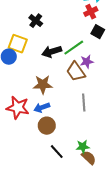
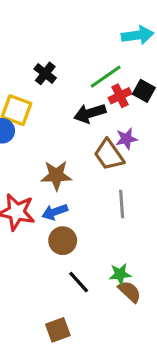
red cross: (91, 12) -> (120, 96), moved
green line: (74, 48) -> (106, 77), moved
black arrow: (52, 52) -> (90, 113), moved

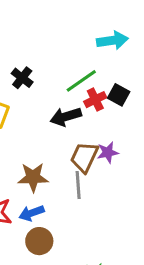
purple star: (126, 139) -> (108, 152), moved
brown trapezoid: (109, 155) -> (84, 157), turned 60
gray line: (122, 204) -> (78, 185), moved

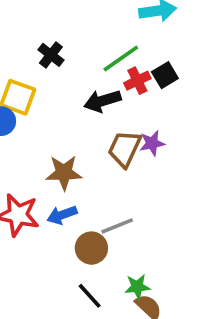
black square: (119, 95) -> (165, 75), turned 30
gray line: (78, 185) -> (117, 226), moved, turned 72
brown circle: (39, 241) -> (91, 248), moved

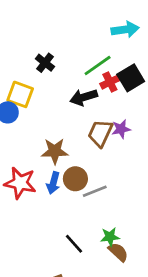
black square: (165, 75) -> (131, 78), size x1.4
blue arrow: (62, 215) -> (53, 183), turned -55
brown circle: (91, 248) -> (75, 179), moved

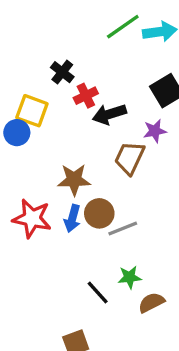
green line: (98, 65) -> (123, 27), moved
red cross: (110, 82) -> (86, 96), moved
purple star: (121, 129) -> (155, 131), moved
green star: (110, 237) -> (130, 277), moved
brown semicircle: (118, 252) -> (151, 303), turned -70

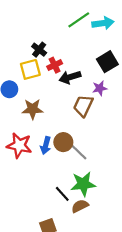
yellow square: (32, 111) -> (30, 69), moved, turned -35
brown star: (74, 180) -> (33, 109), moved
gray line: (123, 229) -> (79, 152), turned 66
green star: (130, 277) -> (83, 184), size x1.6
brown semicircle: (151, 303) -> (80, 206), moved

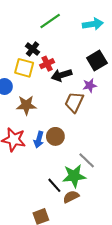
green line: (79, 20) -> (50, 21), moved
yellow square: (30, 69) -> (24, 68), turned 30
gray line: (79, 152) -> (87, 160), moved

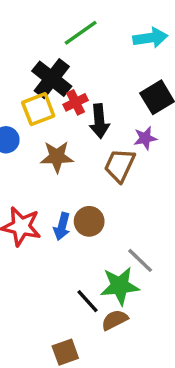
black cross: (33, 49) -> (52, 79), size x1.6
yellow square: (24, 68) -> (38, 109), turned -36
black arrow: (62, 75) -> (99, 121), turned -78
brown star: (26, 105) -> (57, 157), moved

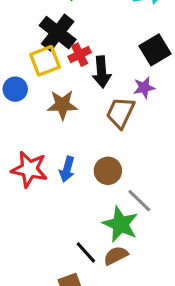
brown circle: (89, 221) -> (108, 171), moved
green star: (120, 286) -> (120, 224), turned 30
black line: (87, 301) -> (86, 252), moved

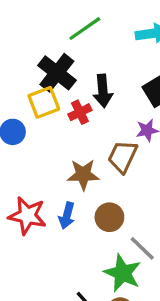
red cross: (80, 55) -> (80, 112), moved
black arrow: (102, 72) -> (103, 91), moved
brown star: (62, 105) -> (83, 175), moved

